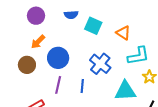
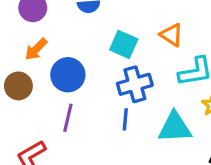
cyan square: (93, 26) -> (124, 44), moved
blue cross: (100, 64) -> (135, 84), turned 35
blue line: (82, 86) -> (125, 119), moved

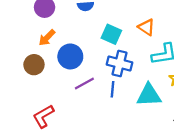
blue cross: (135, 84) -> (120, 64), turned 30
purple line: (68, 118) -> (84, 83), moved, turned 48

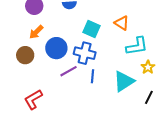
blue cross: (120, 64) -> (85, 53), moved
cyan triangle: (149, 95) -> (124, 81), turned -30

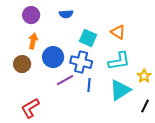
orange arrow: (36, 32) -> (33, 41), turned 147
cyan L-shape: (137, 46) -> (119, 61), moved

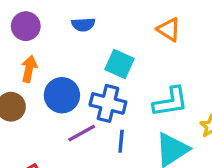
orange triangle: (118, 32) -> (169, 29), moved

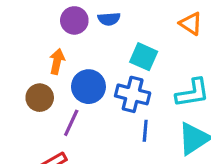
purple circle: (26, 26) -> (74, 20), moved
purple line: (82, 133) -> (71, 123), moved, turned -36

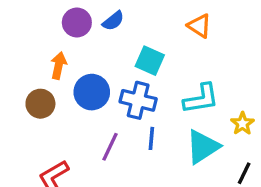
blue semicircle: (109, 19) -> (113, 21), turned -35
purple line: (71, 123) -> (110, 147), moved

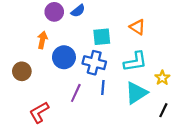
orange triangle: (199, 26) -> (137, 27), moved
cyan square: (150, 61) -> (102, 37), turned -30
brown circle: (40, 104) -> (22, 71), moved

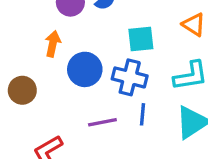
purple line: (76, 93) -> (102, 122), turned 54

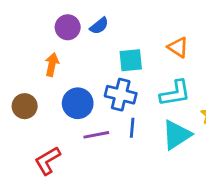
blue circle: (85, 69) -> (78, 103), moved

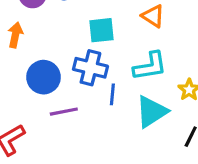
blue line: (132, 128) -> (112, 94), moved

